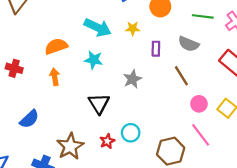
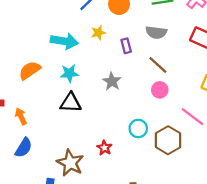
orange arrow: (55, 77) -> (21, 116), moved
black triangle: (99, 104) -> (71, 103), moved, turned -40
pink circle: (199, 104) -> (160, 90), moved
cyan circle: (131, 133) -> (138, 128), moved

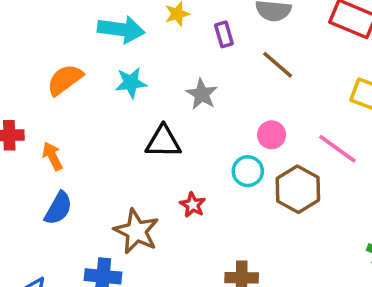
pink circle: (160, 90) -> (272, 135), moved
black triangle: (71, 103) -> (163, 142), moved

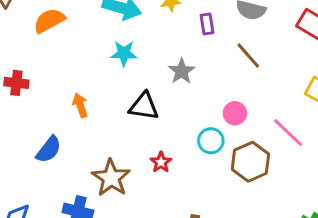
orange semicircle: (65, 80) -> (49, 21), moved
orange arrow: (52, 156) -> (80, 105), moved

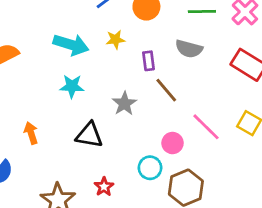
brown line: (248, 56) -> (166, 90), moved
pink line: (288, 133) -> (206, 127), moved

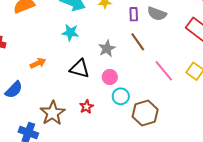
purple rectangle: (149, 61) -> (134, 14), moved
orange arrow: (31, 133) -> (38, 63), turned 77
pink circle: (173, 143) -> (110, 77), moved

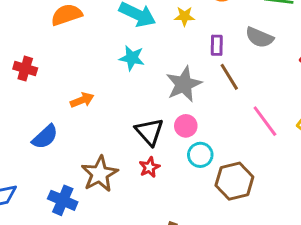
purple rectangle: (134, 14) -> (217, 45), moved
gray star: (107, 49) -> (184, 84), size x1.4
black triangle: (80, 69) -> (149, 132), moved, turned 30

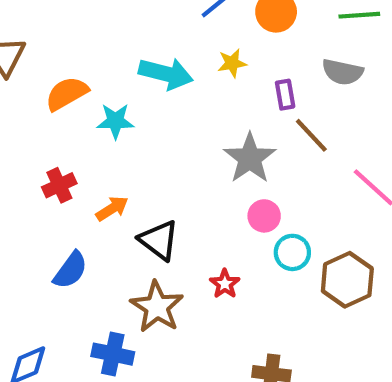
cyan star: (132, 58) -> (115, 121), moved
red cross: (25, 69) -> (59, 185), moved, turned -30
black triangle: (149, 132) -> (159, 240), moved

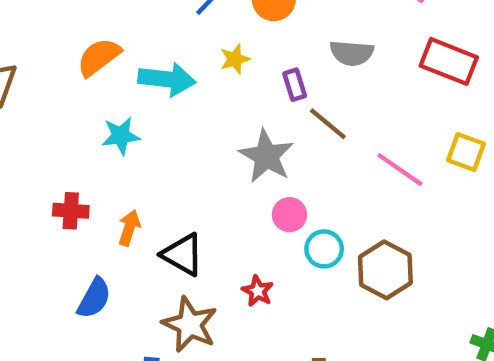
orange semicircle: (67, 94) -> (99, 57), moved
red cross: (59, 185) -> (71, 211), turned 36
orange arrow: (112, 209) -> (129, 228), turned -32

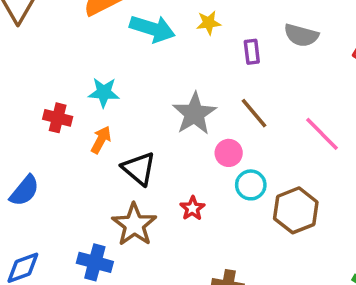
brown line: (328, 124) -> (254, 113), moved
cyan star: (121, 136) -> (104, 92), moved
gray star: (266, 156) -> (194, 114), moved
blue semicircle: (94, 298) -> (25, 191), moved

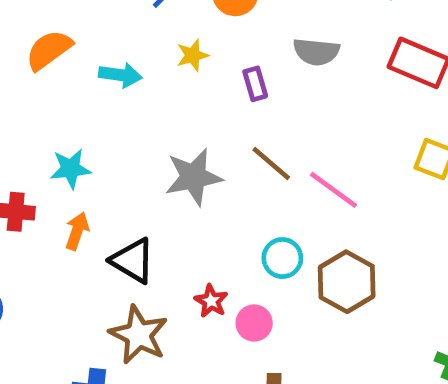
cyan arrow: (152, 29) -> (120, 75), size x0.7
gray star: (194, 114) -> (193, 177), turned 30
pink line: (322, 134) -> (334, 190), moved
pink circle: (229, 153) -> (254, 323), moved

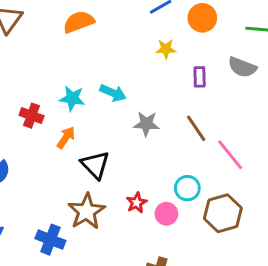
cyan arrow: (120, 75) -> (113, 93), moved
gray star: (193, 177) -> (146, 124), size x0.7
pink circle: (254, 323) -> (166, 214), moved

